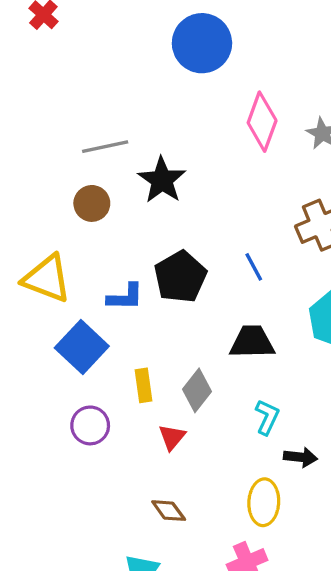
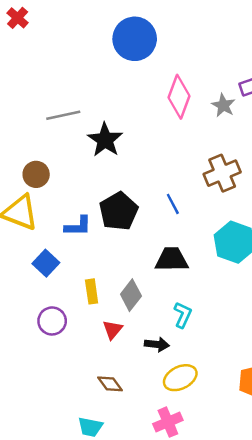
brown circle: (92, 203) -> (36, 174), moved
blue square: (82, 347) -> (46, 263), size x0.7
black arrow: (300, 457) -> (157, 344), moved
yellow ellipse: (264, 502) -> (180, 378), turned 60

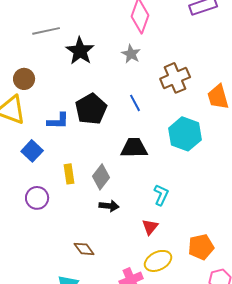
gray star: (223, 105) -> (131, 54), moved
cyan L-shape: (183, 315) -> (161, 195), moved
red triangle: (112, 330) -> (150, 227), moved
black arrow: (157, 344) -> (109, 206), moved
yellow ellipse: (180, 378) -> (158, 261), moved

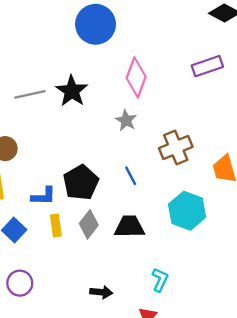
black star: (80, 51) -> (72, 91), moved
yellow rectangle: (69, 174) -> (56, 225), moved
gray diamond: (101, 177) -> (89, 224), moved

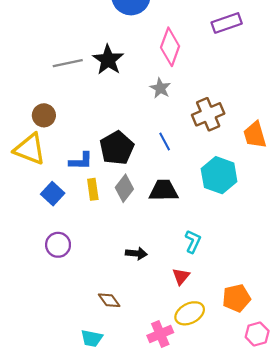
purple rectangle: (207, 66) -> (227, 23), moved

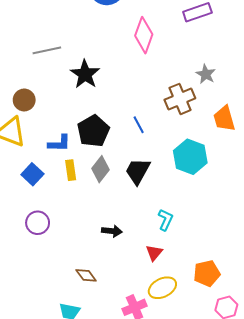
black star: (108, 60) -> (85, 74), moved
gray star: (160, 88) -> (206, 74), moved
black trapezoid: (164, 190) -> (138, 171), turned -60

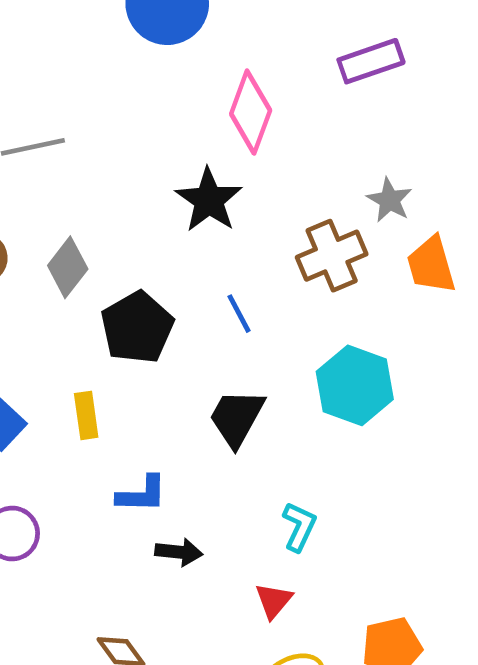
black star: (85, 74) -> (209, 200), moved
orange trapezoid: (224, 119) -> (431, 265), moved
blue L-shape: (59, 143) -> (142, 494), moved
gray diamond: (101, 169) -> (68, 267), moved

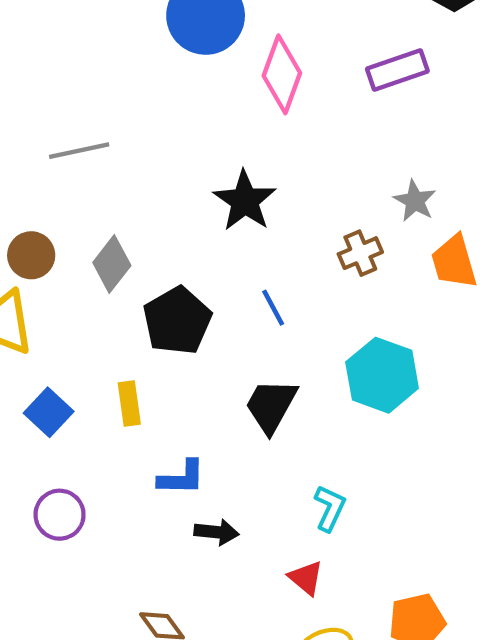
pink diamond: (251, 112) -> (282, 74), moved
brown cross: (332, 256) -> (360, 253), size x0.7
red triangle: (274, 601) -> (306, 578), turned -30

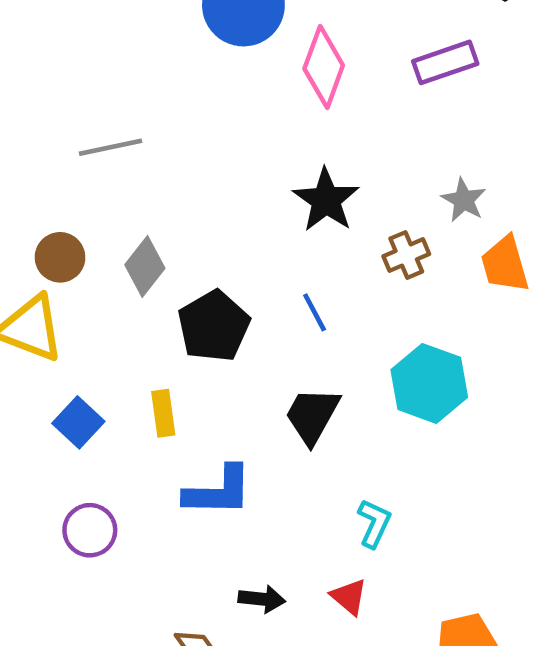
black star: (245, 201) -> (326, 200), moved
blue L-shape: (182, 478) -> (218, 491), size x1.4
black arrow: (216, 532) -> (262, 599), moved

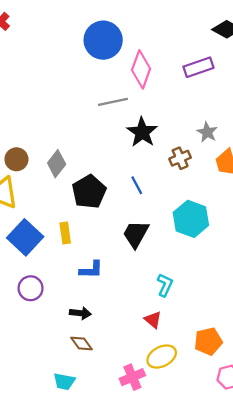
gray line: (110, 147) -> (113, 102), moved
blue square: (78, 422) -> (25, 237), size x1.5
blue L-shape: (218, 491) -> (91, 270), size x0.7
black arrow: (262, 599) -> (80, 313), moved

